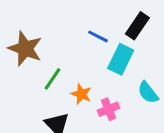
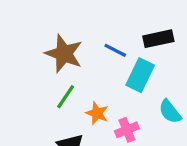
black rectangle: (137, 26) -> (158, 39), turned 44
brown star: (25, 49) -> (64, 54), moved

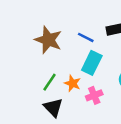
cyan rectangle: (140, 75) -> (92, 63), moved
green line: (66, 97) -> (50, 82), moved

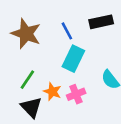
blue line: (86, 37) -> (67, 31), turned 35
orange star: (72, 83) -> (52, 92), moved

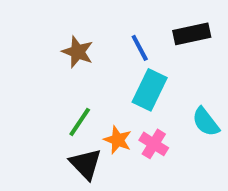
brown star: (26, 34) -> (78, 52), size x0.7
pink cross: (76, 94) -> (154, 144), turned -36

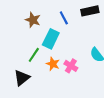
cyan rectangle: (150, 90) -> (51, 39), moved
black triangle: (86, 164) -> (22, 78), moved, turned 36

